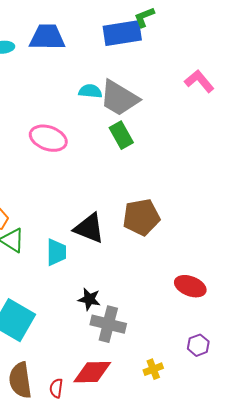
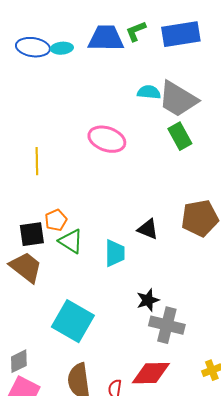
green L-shape: (144, 17) -> (136, 31), moved
black triangle: (89, 228) -> (148, 229), size x0.7
black star: (89, 299) -> (148, 300), turned -30

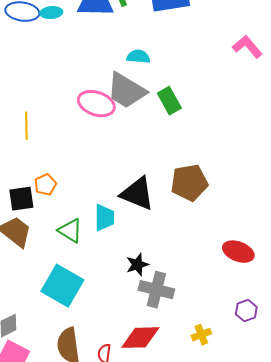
gray trapezoid: (178, 99) -> (126, 91), moved
black triangle: (148, 229) -> (137, 194), size x1.6
green triangle: (71, 241) -> (70, 231), moved

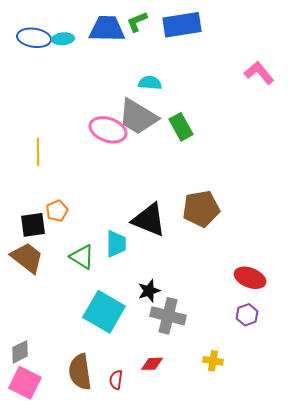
cyan square: (62, 286) -> (104, 312), moved
purple hexagon: (246, 311) -> (247, 315), moved
yellow cross: (201, 335) -> (213, 361), turned 30
red diamond: (140, 338) -> (152, 364), size x0.6

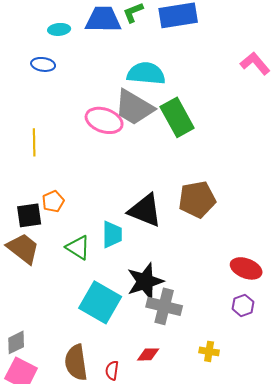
blue ellipse: (34, 38) -> (43, 64), moved, size x0.7
cyan semicircle: (150, 83) -> (146, 73), size x1.6
green rectangle: (181, 127) -> (177, 117), size x1.4
black star: (149, 291) -> (145, 281), size x1.6

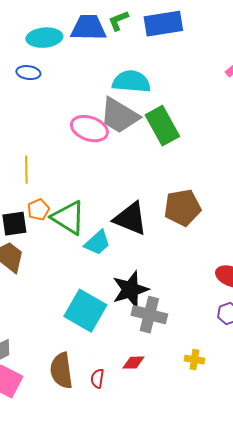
cyan ellipse: (59, 29) -> (44, 38), size x1.6
yellow line: (34, 142) -> (26, 170), moved
cyan trapezoid: (112, 234) -> (97, 243), turned 48
green triangle: (78, 247) -> (68, 218), moved, size x1.4

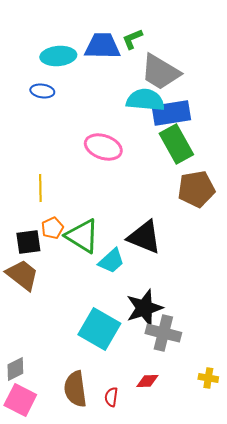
blue rectangle: (163, 24) -> (171, 113), moved
gray trapezoid: (119, 116) -> (160, 72), moved
brown pentagon: (182, 208) -> (196, 189), moved

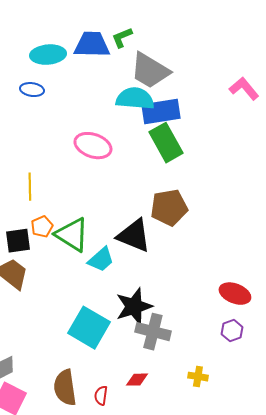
brown pentagon: (196, 189) -> (169, 208), moved

